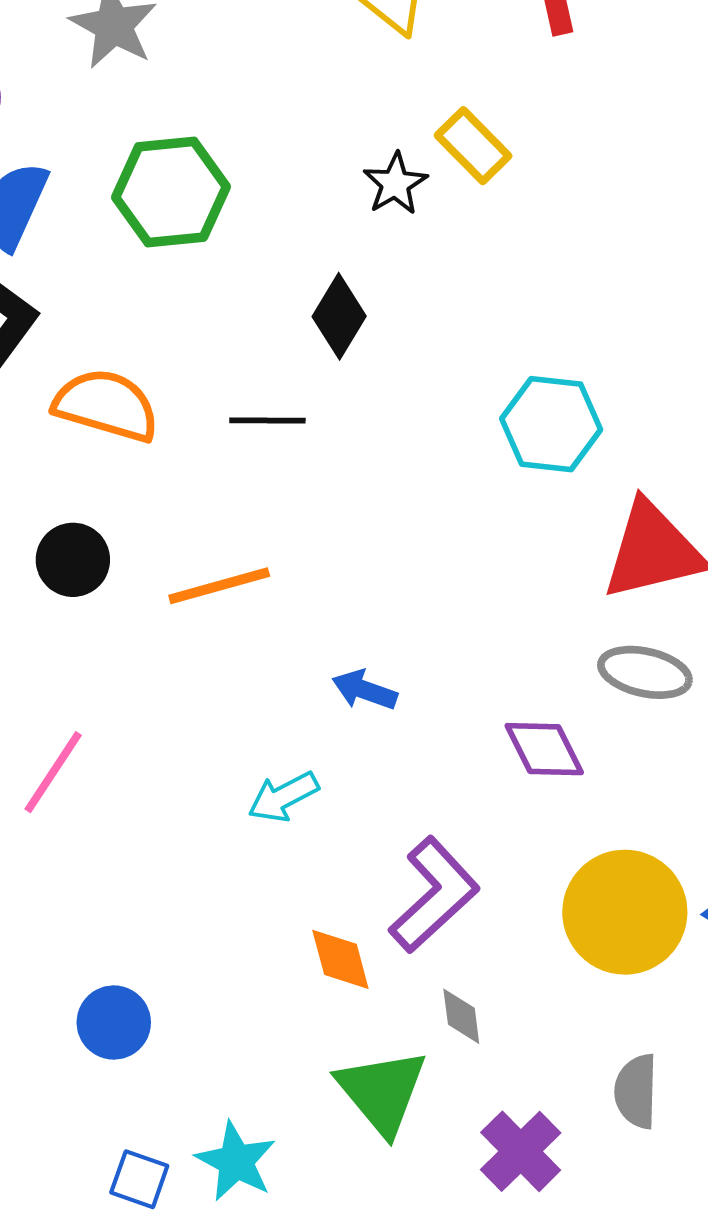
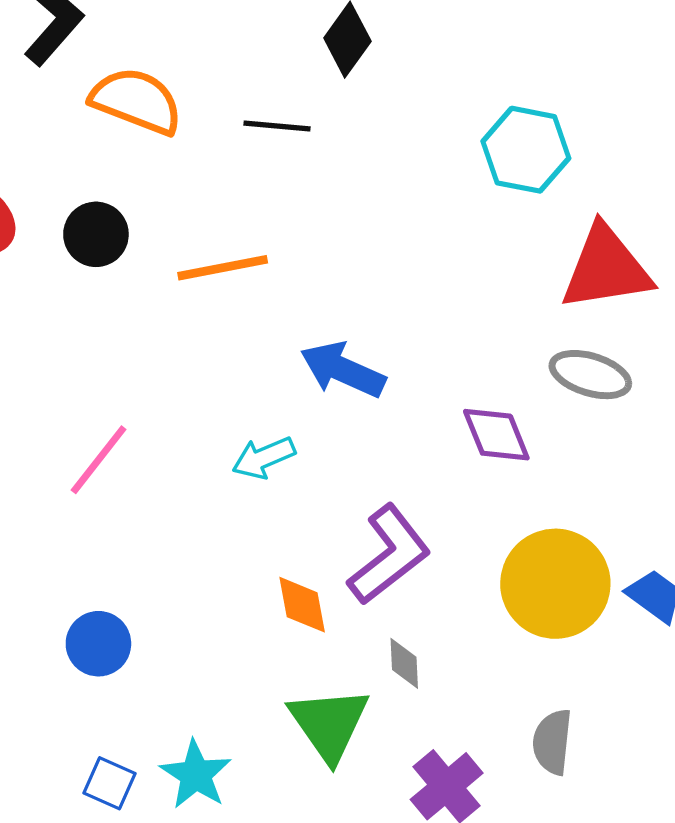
blue arrow: (365, 690) -> (343, 370), size x1.5
pink line: (53, 772) -> (99, 460), moved

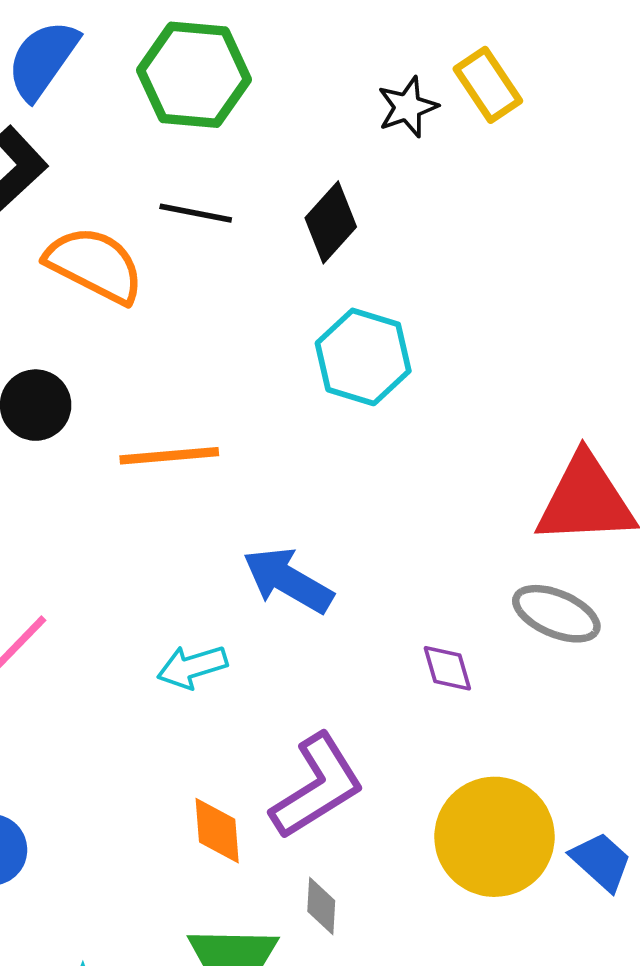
black line: (277, 126) -> (196, 213), moved
cyan hexagon: (526, 150) -> (363, 357), moved
purple diamond: (496, 435) -> (447, 668), size x0.7

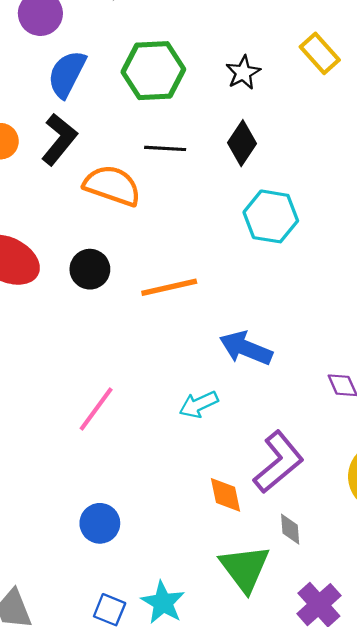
black star: (408, 107) -> (243, 73), moved

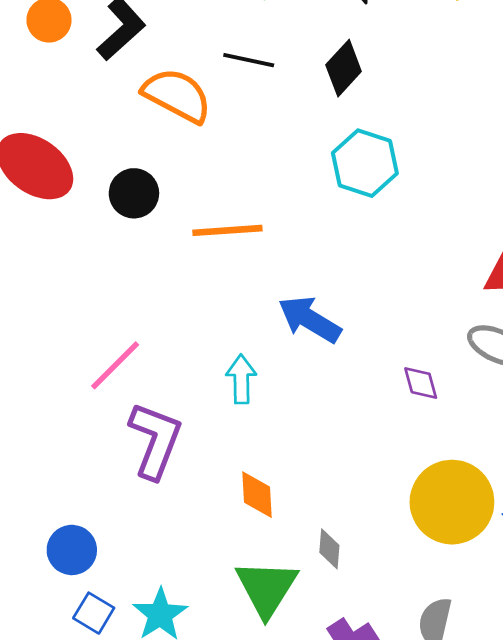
cyan arrow: (199, 404) -> (241, 379), turned 105
purple L-shape: (278, 462) -> (155, 440), moved, turned -38
blue circle: (100, 523) -> (72, 550), moved

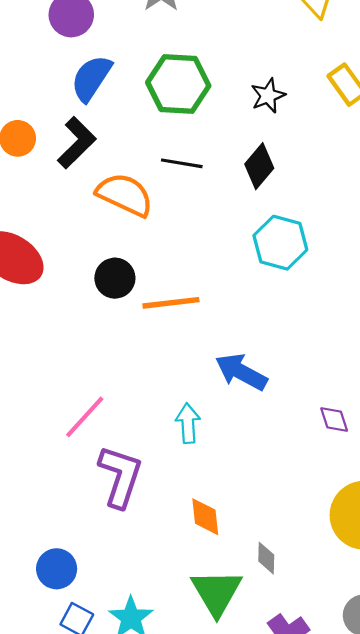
black circle: (134, 193) -> (115, 278), moved

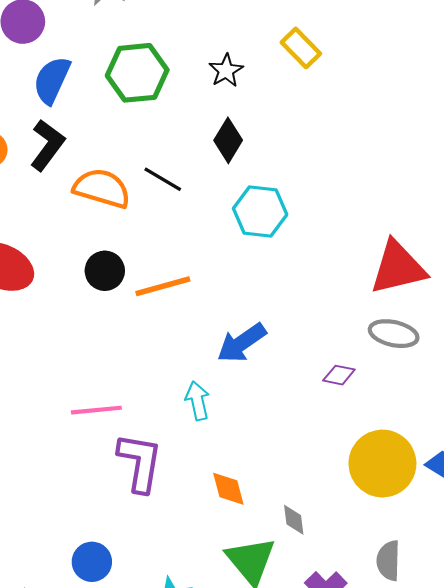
black line: (182, 163) -> (163, 179), moved, turned 30
blue arrow: (241, 372) -> (242, 343), turned -54
pink line: (85, 417) -> (96, 410), turned 51
purple diamond: (334, 419) -> (339, 375), turned -52

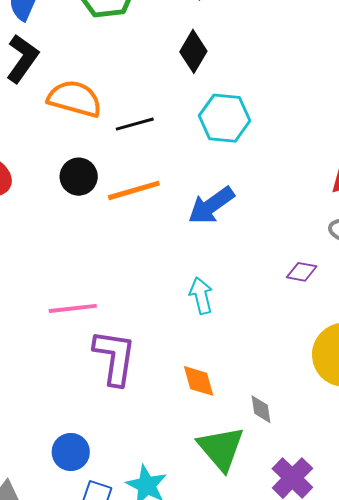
black line: (163, 179) -> (135, 124), moved, turned -45
blue arrow: (242, 343) -> (211, 205), moved
cyan arrow: (197, 401) -> (201, 296), moved

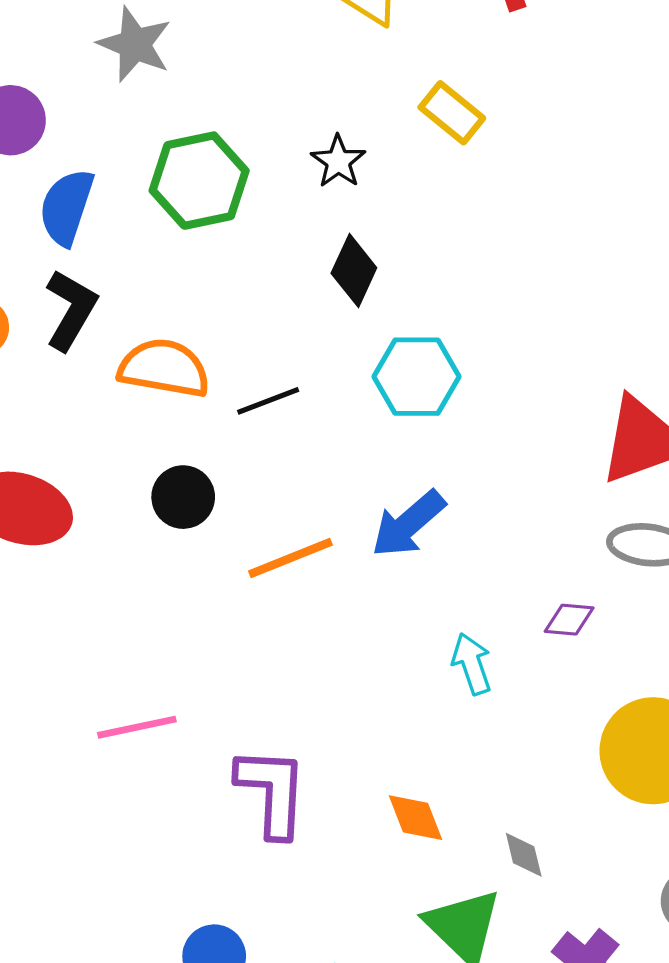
orange line: (134, 190) -> (290, 558), moved
cyan arrow: (201, 296) -> (472, 664), moved
pink line: (73, 308) -> (137, 727), moved

